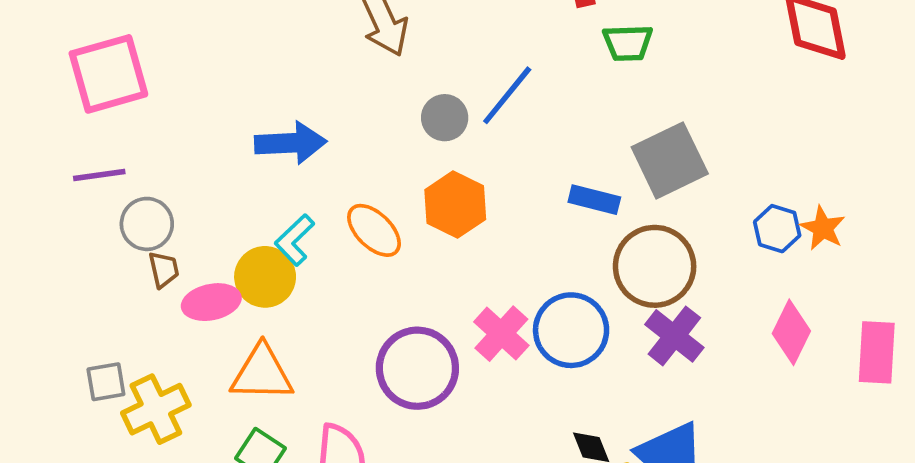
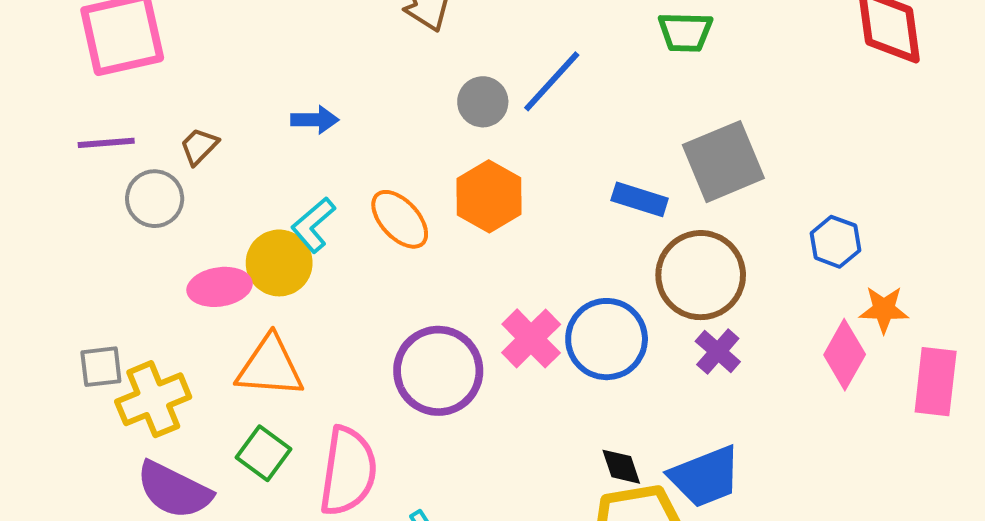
blue arrow: (291, 143) -> (315, 120), size x0.6
orange star: (823, 228) -> (884, 309), moved, turned -30
brown trapezoid: (164, 270) -> (199, 146), moved, turned -126
purple cross: (674, 336) -> (718, 352), size x0.7

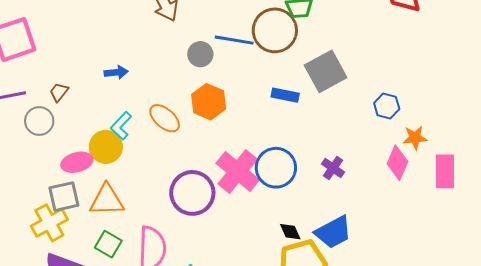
blue line: (552, 81) -> (234, 40), turned 63
brown circle: (701, 275) -> (275, 30), moved
pink cross: (531, 338) -> (238, 172), size x1.4
gray square: (101, 367) -> (64, 197), moved, size x1.4

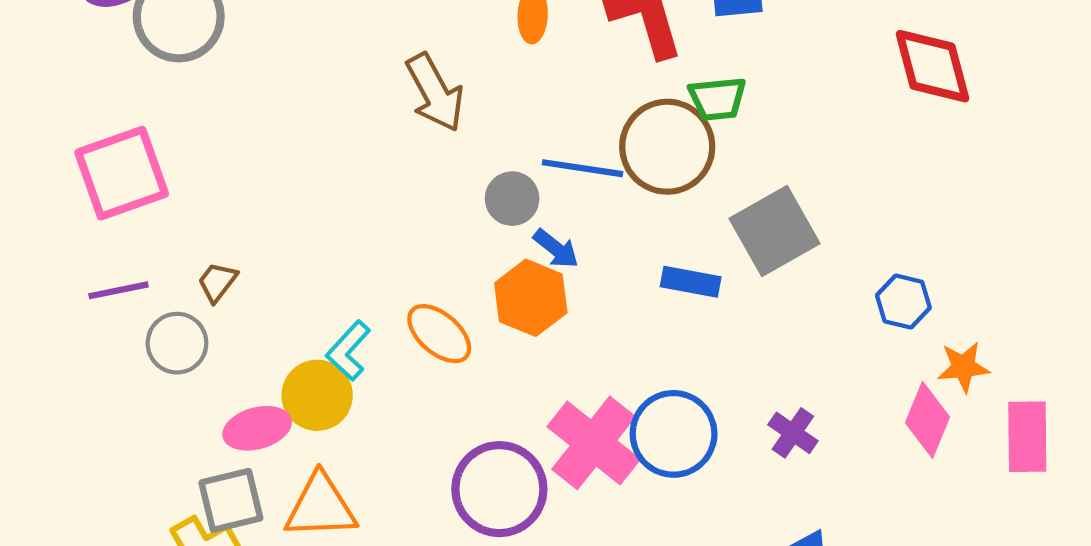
blue arrow: (116, 72) -> (556, 249), moved, turned 45

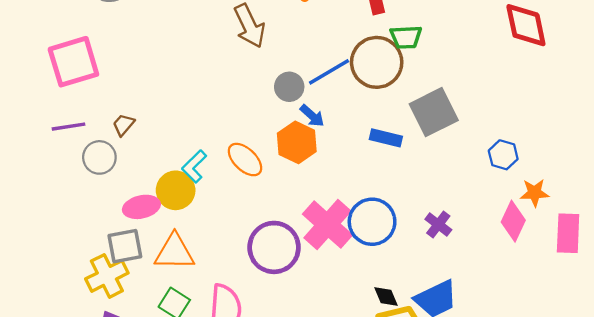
blue line: (583, 168) -> (329, 72), turned -42

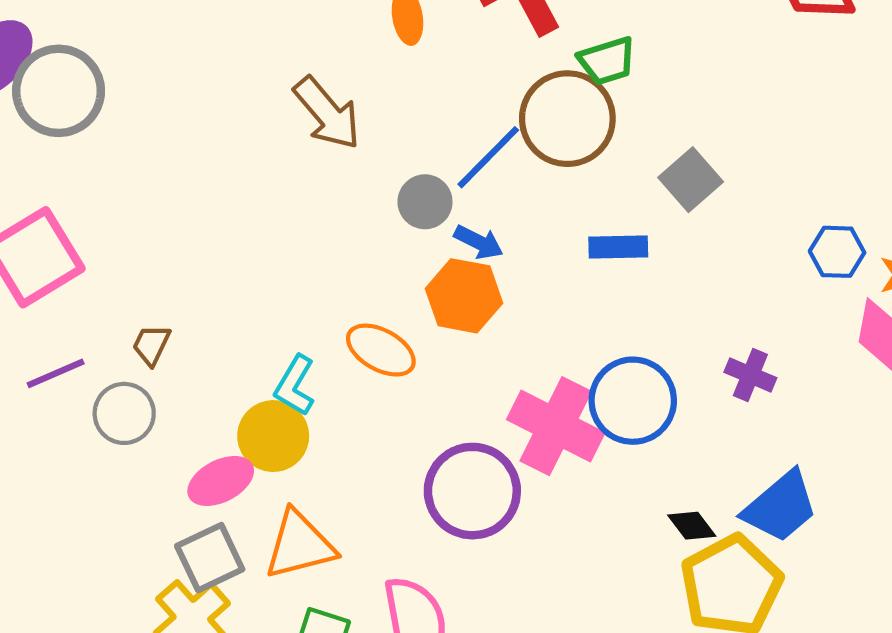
gray square: (434, 112) -> (691, 180), size x0.7
blue hexagon: (503, 155) -> (837, 252), moved

